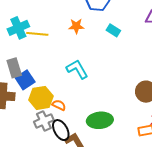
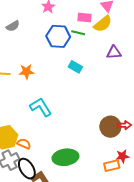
orange star: (76, 26) -> (26, 72), moved

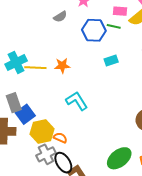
gray semicircle: (13, 26) -> (60, 17), moved
cyan rectangle: (75, 67) -> (111, 61), turned -48
green ellipse: (65, 157) -> (119, 158), moved, turned -30

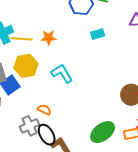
yellow hexagon: (42, 131) -> (26, 66), moved

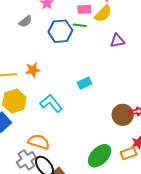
cyan rectangle: (98, 34) -> (84, 83), moved
orange semicircle: (44, 110) -> (39, 142), size x1.5

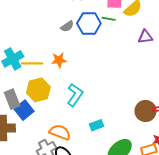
gray semicircle: (25, 21) -> (67, 26), moved
cyan rectangle: (84, 83) -> (97, 125), moved
cyan L-shape: (51, 103) -> (75, 95), turned 70

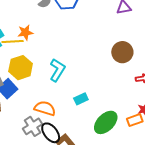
orange star: (59, 60) -> (25, 32), moved
brown circle: (146, 111) -> (122, 52), moved

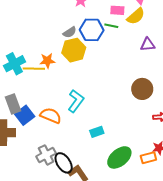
yellow hexagon: (21, 68) -> (74, 50), moved
orange semicircle: (45, 108) -> (51, 116), moved

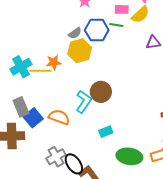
brown circle: (142, 89) -> (101, 92), moved
green ellipse: (119, 157) -> (129, 156), turned 50

